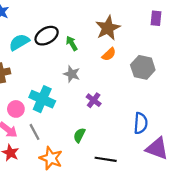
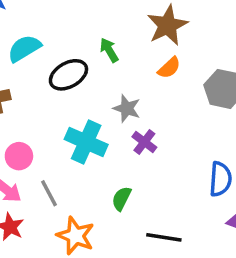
black ellipse: (47, 36) -> (68, 75), moved
gray star: (72, 74) -> (127, 108), moved
cyan cross: (42, 99) -> (86, 142), moved

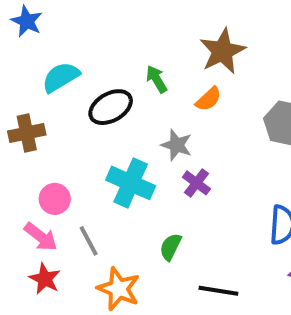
orange semicircle: (169, 68) -> (208, 99), moved

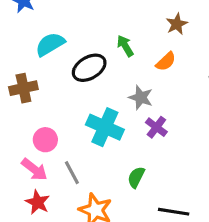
brown star: (222, 51) -> (177, 24), size x0.6

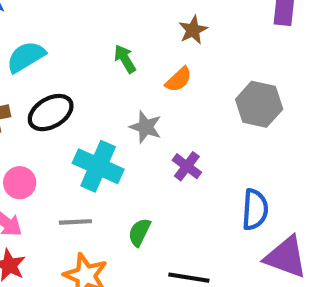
black ellipse: (89, 68) -> (51, 113), moved
purple cross: (156, 127) -> (187, 166), moved
gray line: (72, 173) -> (75, 222), moved, turned -65

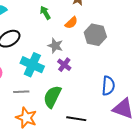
gray hexagon: (259, 104) -> (95, 35), moved
purple cross: (187, 166) -> (64, 65), moved
green semicircle: (139, 232) -> (52, 97), size x1.6

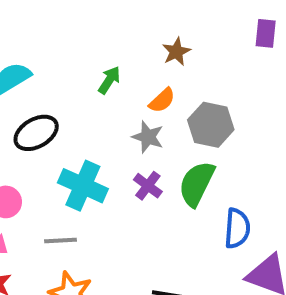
green arrow: (45, 13) -> (109, 80), turned 64
gray star: (55, 46) -> (148, 137), moved
green semicircle: (52, 97) -> (197, 184), moved

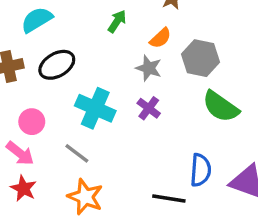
green semicircle: (197, 184) -> (221, 107), moved, turned -81
blue semicircle: (237, 228) -> (201, 170), moved
gray line: (60, 241) -> (77, 153), turned 40

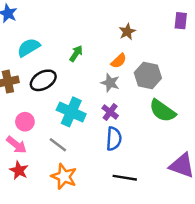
green arrow: (117, 21) -> (76, 54), moved
blue semicircle: (201, 170) -> (114, 139), moved

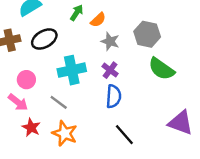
orange semicircle: (119, 61) -> (98, 20), moved
cyan cross: (71, 112) -> (72, 70), turned -36
red star: (19, 170) -> (31, 127), moved
black line: (125, 178) -> (124, 135), turned 40

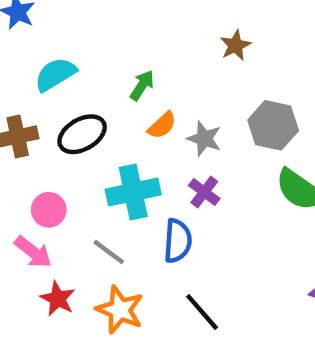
orange semicircle: (98, 20) -> (162, 125), moved
blue semicircle: (114, 96) -> (178, 241), moved
black line: (124, 135) -> (202, 312), moved

